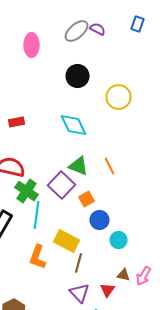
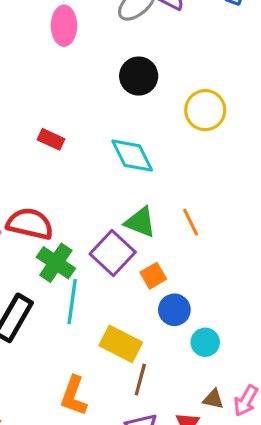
red rectangle: (16, 122) -> (51, 139), moved, turned 35
orange L-shape: (38, 257) -> (74, 396), moved

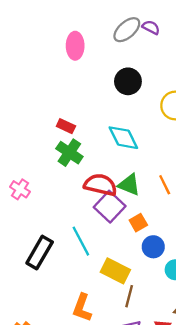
red semicircle: (30, 224) -> (100, 185), moved
green cross: (56, 263) -> (69, 153), moved
cyan line: (72, 302) -> (81, 241), turned -36

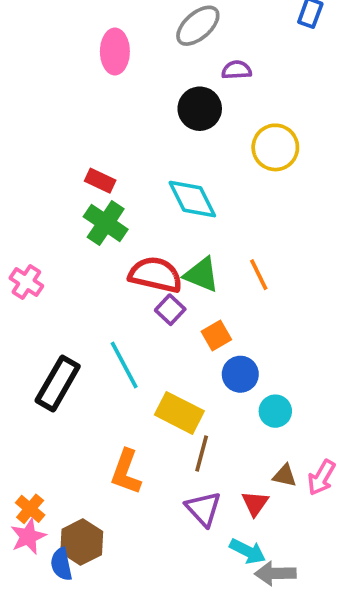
purple semicircle: (151, 27) -> (237, 70), moved, turned -30
purple square: (110, 207) -> (170, 310), size x0.6

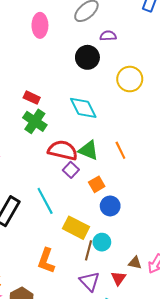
cyan circle: (275, 411) -> (102, 242), moved

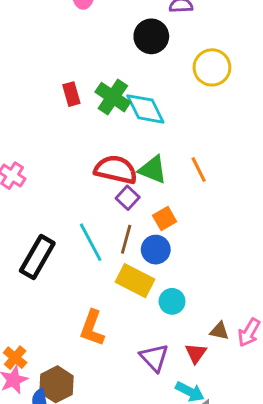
red rectangle: (32, 98) -> (71, 94), turned 49
green cross: (35, 121) -> (113, 97), moved
blue circle: (110, 206) -> (156, 250), moved
brown line: (88, 250) -> (126, 239), moved

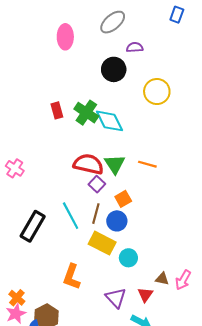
green triangle: (153, 170) -> (115, 164), turned 35
orange line: (199, 170) -> (147, 164), turned -48

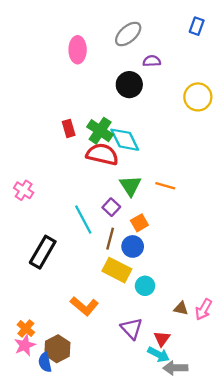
yellow circle: (157, 92) -> (198, 97), moved
red semicircle: (88, 164) -> (102, 154), moved
cyan line: (71, 216) -> (83, 219), moved
orange L-shape: (72, 277) -> (84, 306), turned -70
red triangle: (145, 295) -> (162, 339), moved

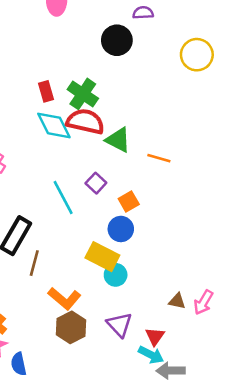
cyan diamond: (125, 140) -> (54, 125), moved
green triangle: (130, 186) -> (118, 140), moved, turned -30
brown line: (110, 239) -> (34, 263), moved
cyan circle: (145, 286) -> (116, 275), moved
brown hexagon: (57, 349) -> (71, 327), moved

